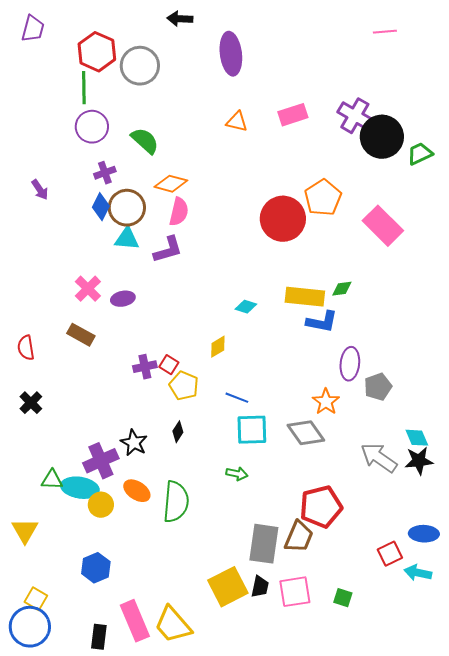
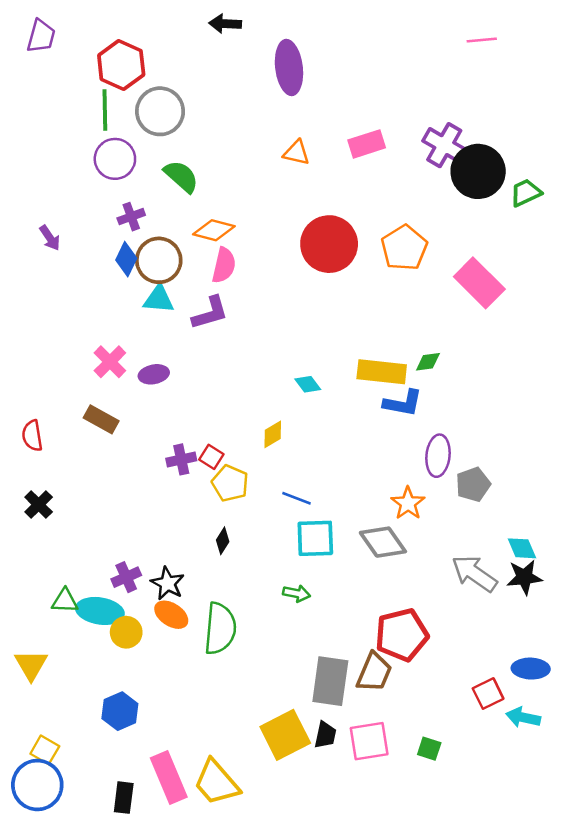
gray circle: (140, 66) -> (160, 111), moved
red circle: (283, 219) -> (329, 244), moved
cyan diamond: (246, 307) -> (308, 384), turned 35
black star: (134, 443) -> (168, 583), moved
purple cross: (101, 461) -> (126, 577), size x0.7

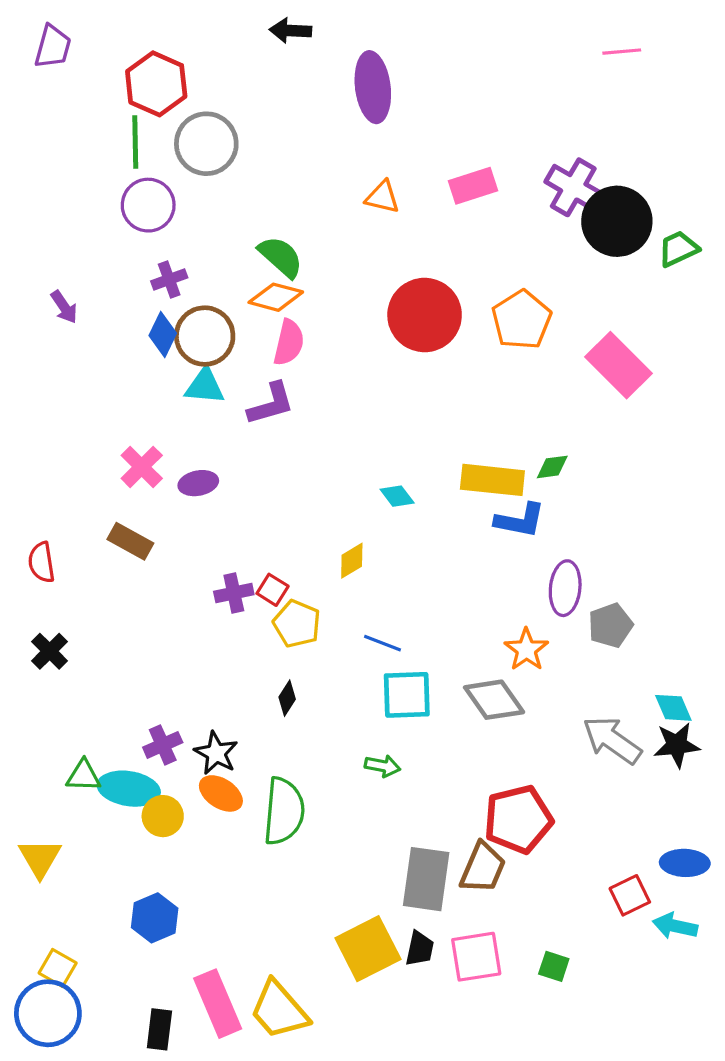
green semicircle: (181, 176) -> (281, 257), moved

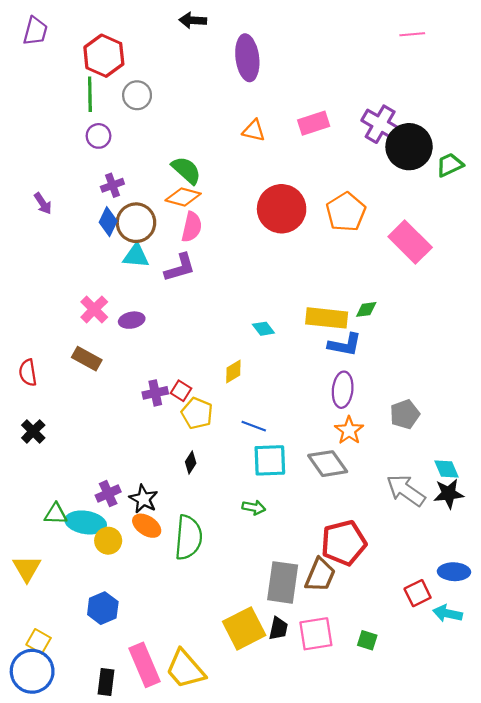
gray circle: (206, 144) -> (137, 95), size x0.7
purple circle: (148, 205) -> (99, 136), size x0.7
purple ellipse: (565, 588) -> (343, 390), moved

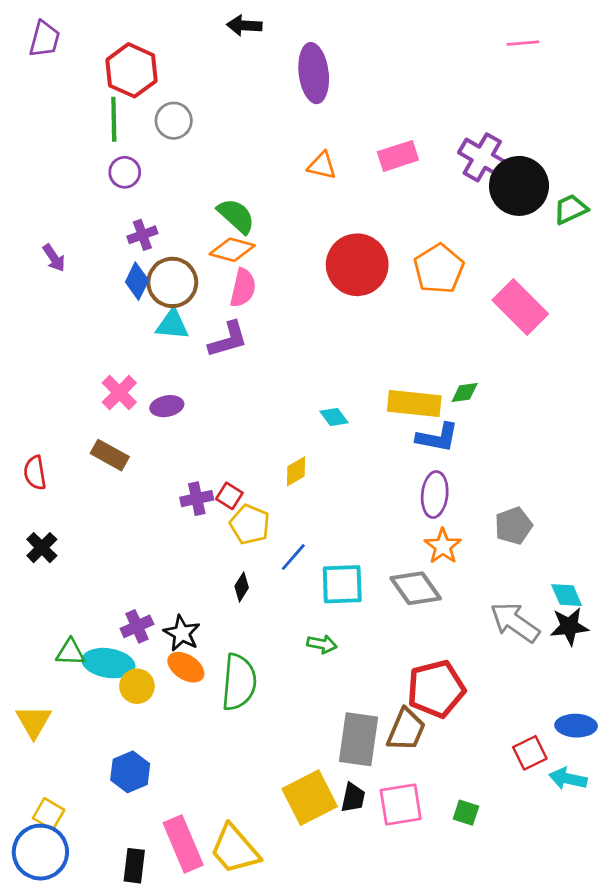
blue line: (254, 426) -> (293, 557), moved, turned -70

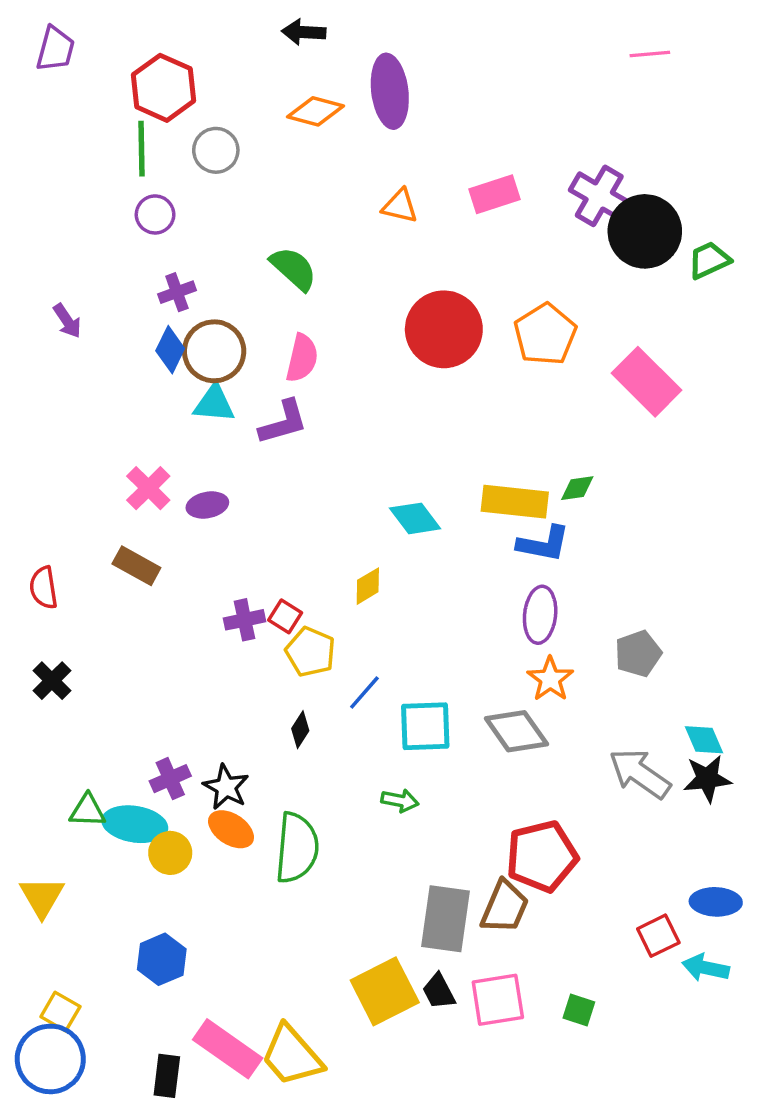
orange diamond: (232, 250) -> (315, 111), moved
cyan diamond: (334, 417) -> (415, 518), size x1.4
black trapezoid: (353, 798) -> (439, 991), turned 140
pink rectangle: (183, 844) -> (228, 1049), turned -32

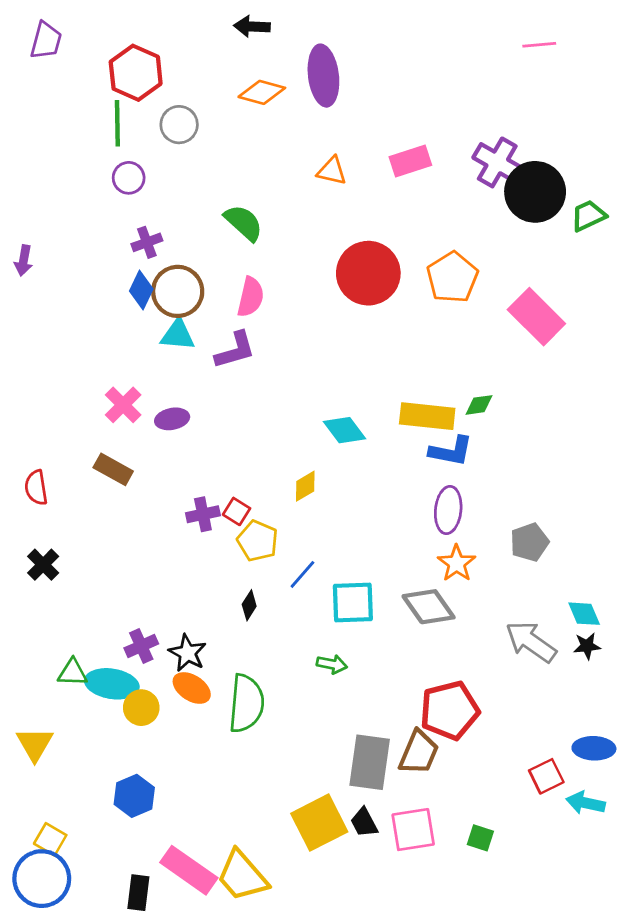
purple arrow: (67, 321) -> (24, 261), moved, turned 44
black star: (707, 779) -> (587, 646), size x0.7

